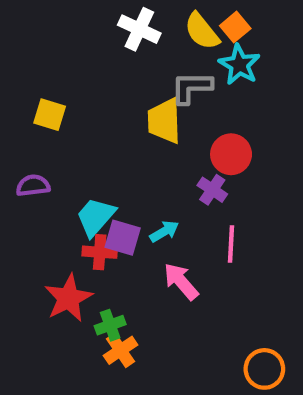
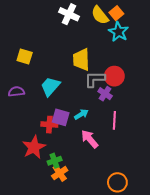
gray L-shape: (191, 88) -> (95, 79), moved
cyan trapezoid: (96, 217) -> (50, 86), moved
orange circle: (264, 369) -> (117, 182), moved

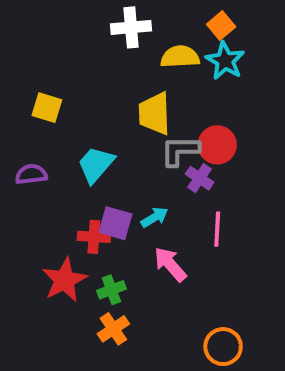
white cross: (69, 14) -> (131, 27), turned -30
yellow semicircle: (100, 15) -> (180, 57), moved, turned 126
green cross: (55, 161) -> (111, 290), moved

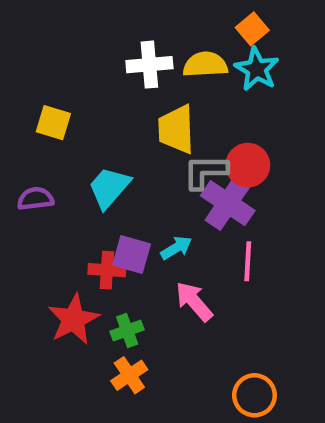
white cross: (131, 27) -> (149, 65), moved
purple cross: (200, 178) -> (228, 203), size x1.6

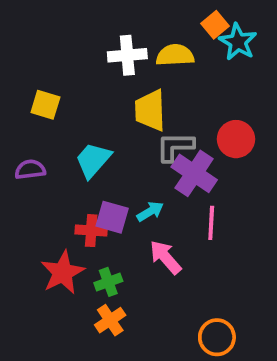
cyan star: (257, 69) -> (238, 42), moved
red circle: (248, 165) -> (236, 139), moved

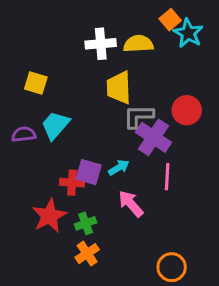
cyan trapezoid: (93, 160) -> (55, 125), moved

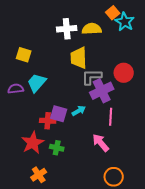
purple cross: (153, 137) -> (102, 91), turned 30
pink arrow: (131, 204) -> (101, 143), moved
green cross: (86, 223) -> (57, 148), turned 32
orange cross: (87, 254) -> (39, 175), moved

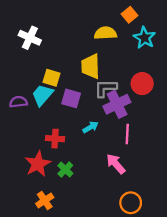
cyan star: (125, 22) -> (144, 38), moved
white cross: (67, 29) -> (30, 38), moved, turned 30
yellow square: (24, 55) -> (52, 78), moved
purple square: (59, 114) -> (71, 98), moved
green cross: (57, 148) -> (65, 170), turned 32

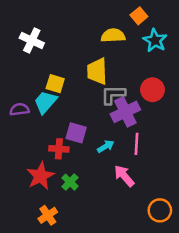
purple square: (71, 98) -> (76, 133), moved
cyan arrow: (91, 127) -> (106, 146), moved
orange circle: (131, 203) -> (160, 210), moved

